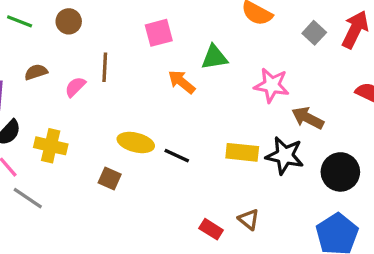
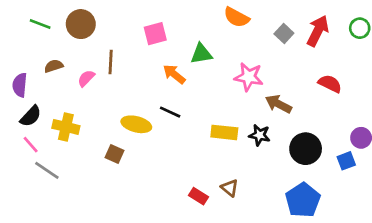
brown circle: (69, 21) -> (81, 24), size x1.4
black line: (177, 156) -> (170, 112), moved
black star: (285, 156) -> (260, 135), size x0.7

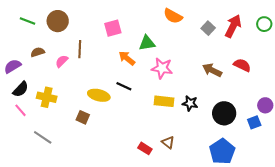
pink star: (249, 77) -> (162, 68), moved
purple semicircle: (20, 85) -> (13, 66), turned 54
brown arrow: (278, 104) -> (212, 70), moved
gray line: (47, 170) -> (43, 137), moved

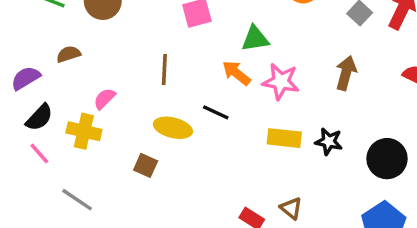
brown line: (80, 49) -> (164, 70), moved
orange arrow: (127, 58) -> (236, 73), moved
pink semicircle: (62, 61) -> (104, 99), moved
brown arrow: (212, 70) -> (346, 73), moved, turned 78

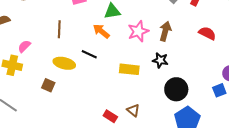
pink star: (281, 82) -> (138, 31), moved, turned -30
black star: (329, 141) -> (160, 60), moved
black circle: (387, 159) -> (176, 89), moved

